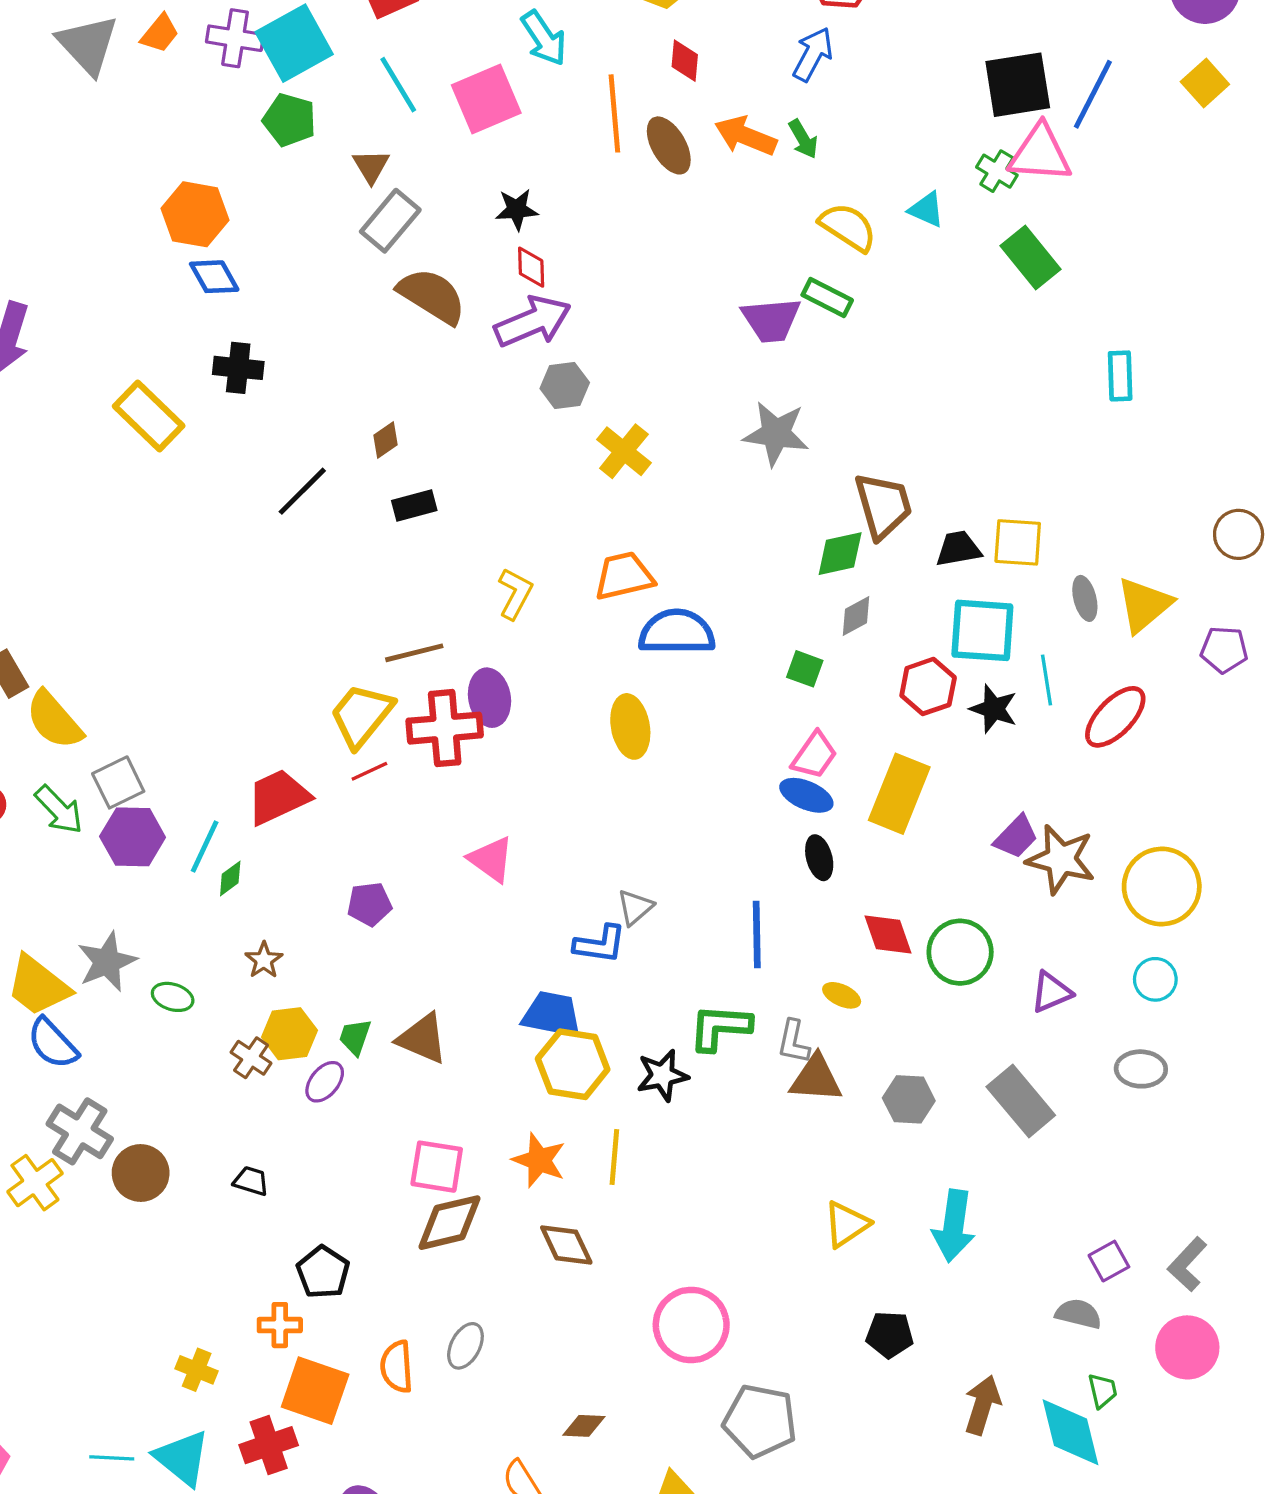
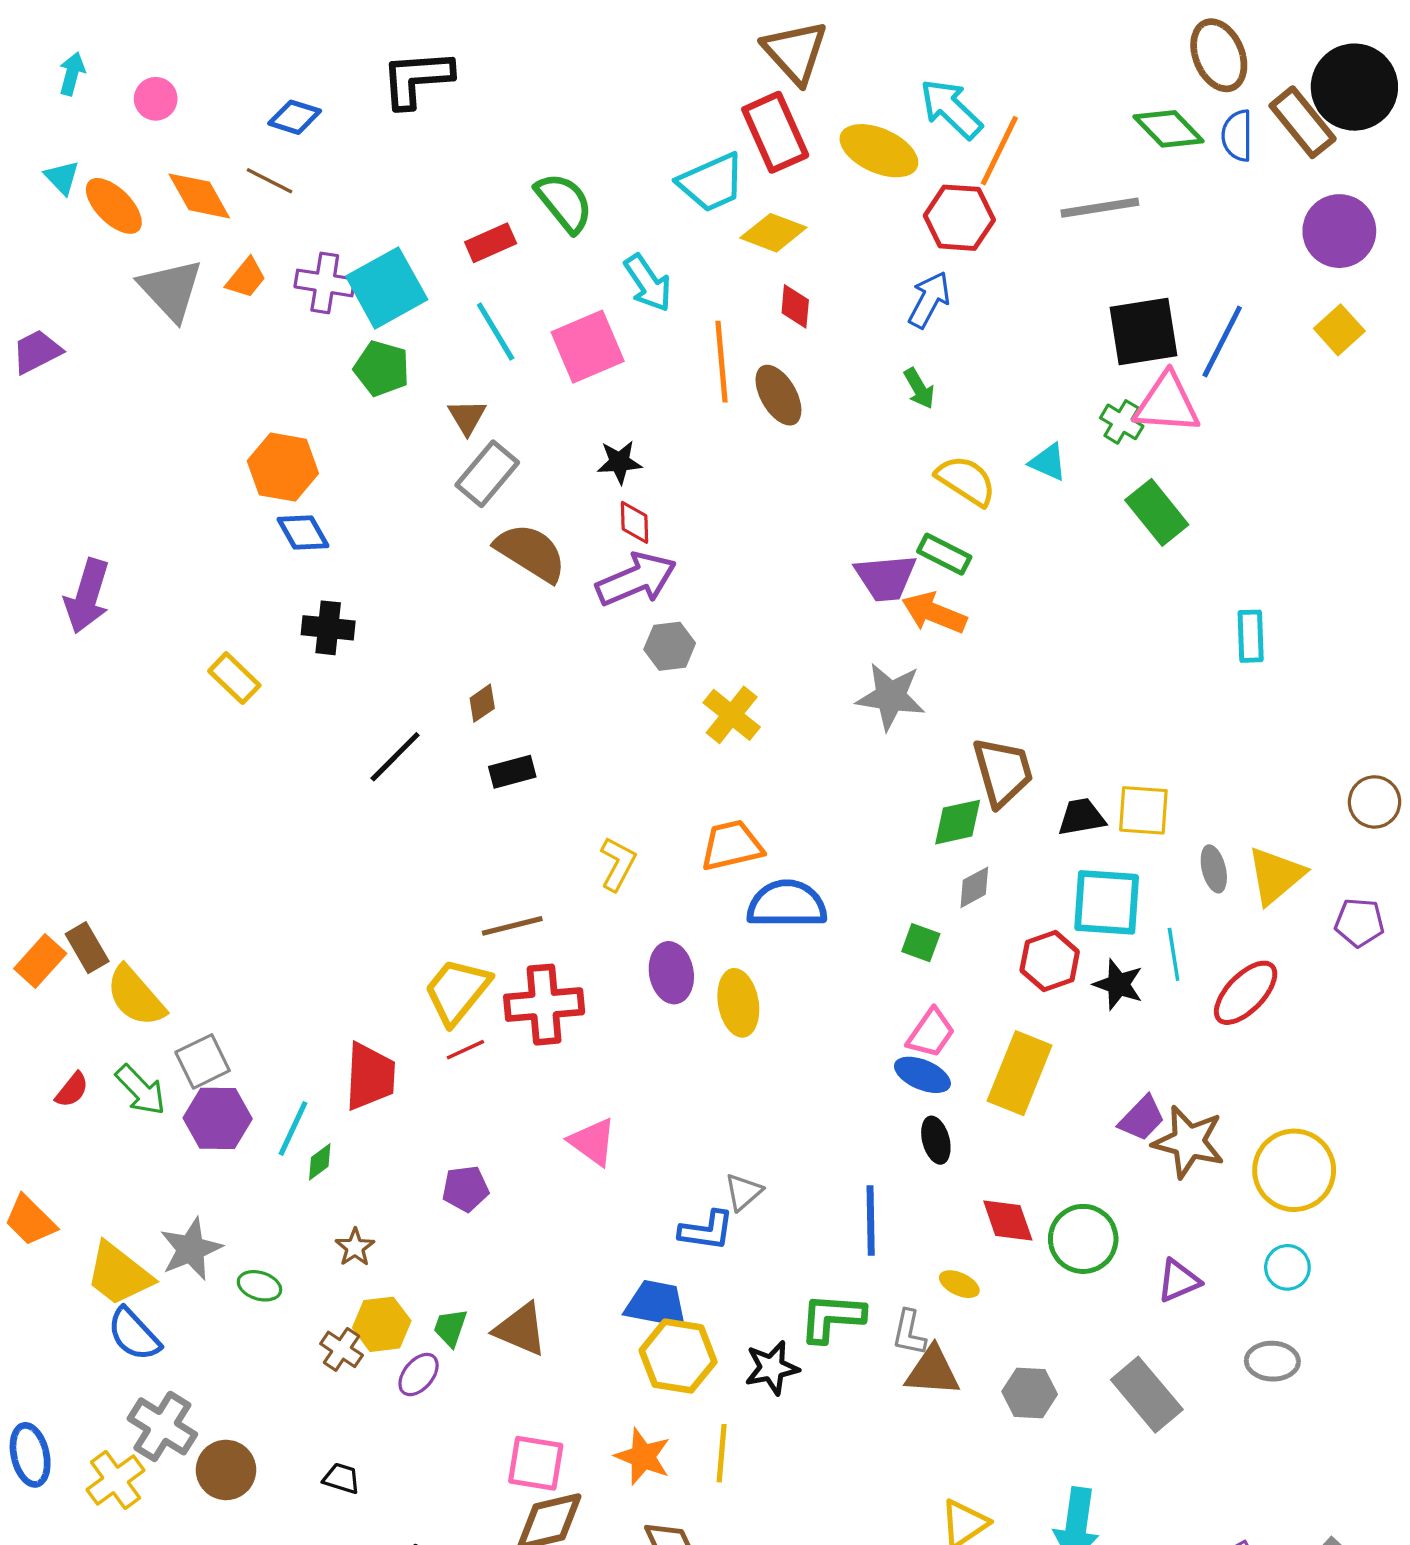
orange arrow: (746, 136) -> (934, 613), moved
yellow rectangle: (149, 416) -> (234, 678), size x0.7
purple ellipse: (489, 698) -> (671, 973), moved
red trapezoid: (278, 797) -> (370, 1077), turned 118

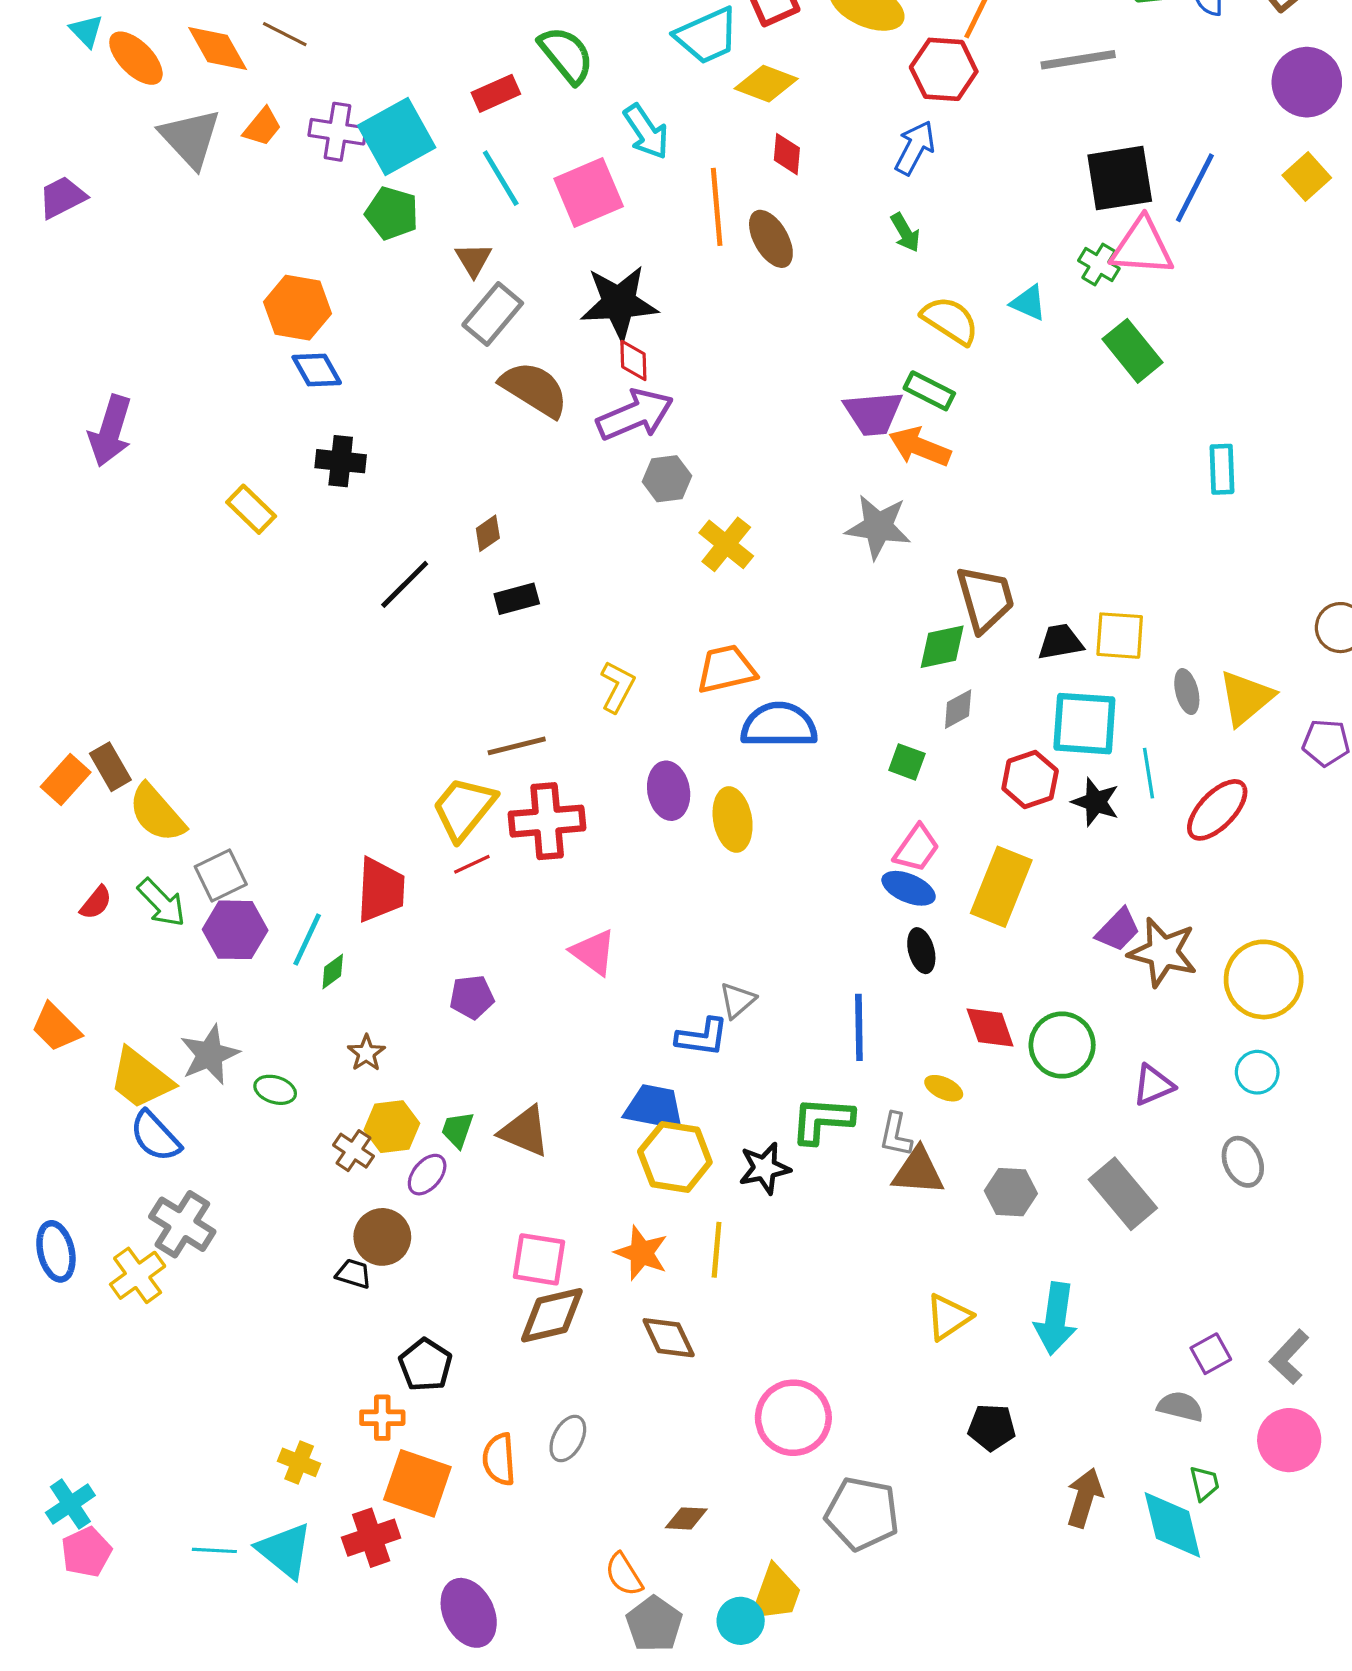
black star: (619, 462) -> (619, 303), size x1.8
gray ellipse: (1272, 1361) -> (1243, 1162), turned 63
brown circle: (226, 1470) -> (382, 1237), moved

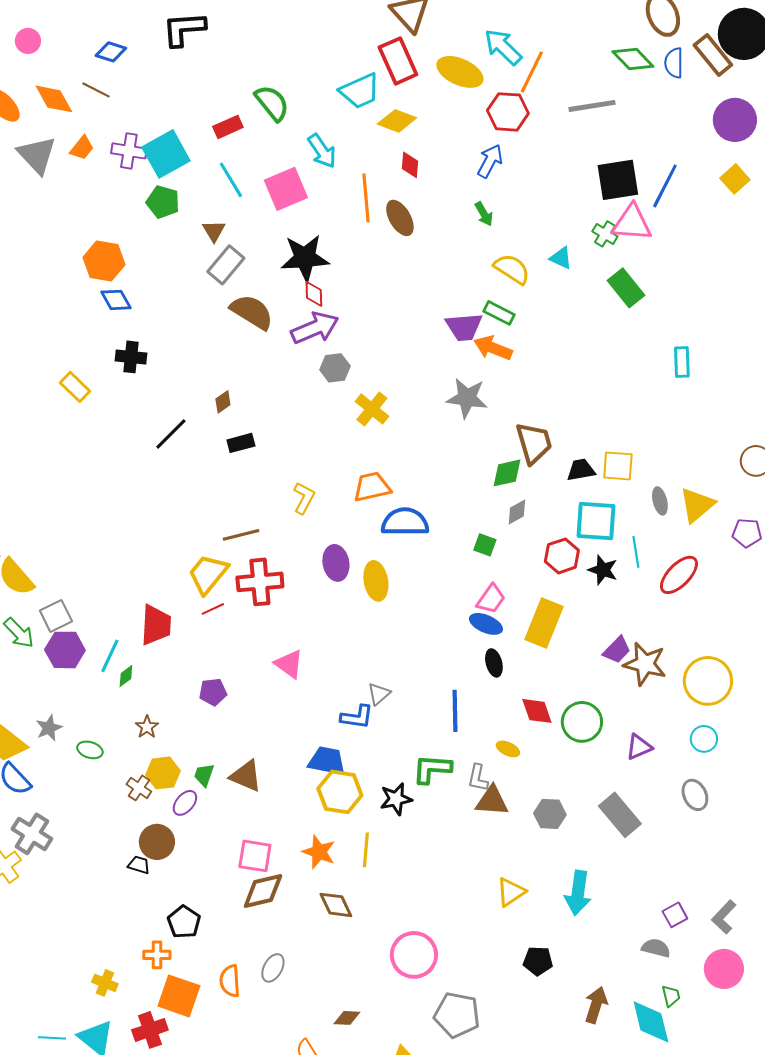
gray star: (210, 1055) -> (49, 728), size x0.7

